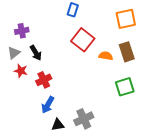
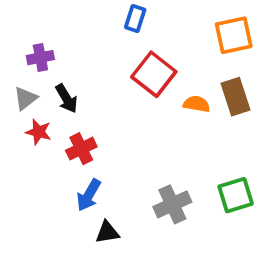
green square: (125, 87) -> (236, 195), moved
gray cross: (84, 119) -> (172, 204), moved

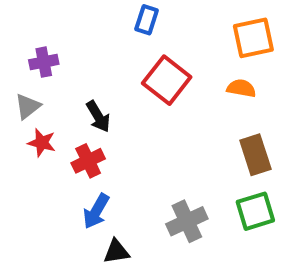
brown rectangle: (236, 97) -> (255, 155), moved
black arrow: (66, 98) -> (98, 116), moved
orange semicircle: (197, 104) -> (241, 88), moved

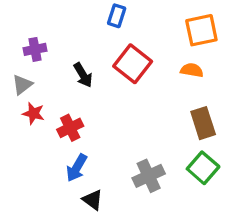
black arrow: (98, 116) -> (83, 75), moved
green square: (255, 211) -> (203, 168), turned -32
black triangle: (116, 252) -> (93, 200), turned 45

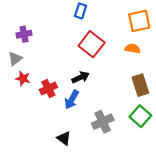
black arrow: (83, 75) -> (81, 77), moved, turned -84
blue arrow: (77, 168) -> (72, 100), moved

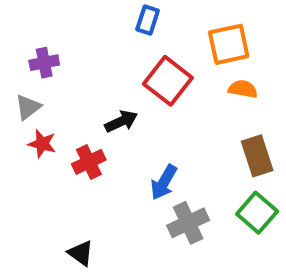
orange square: (139, 21) -> (229, 44), moved
black arrow: (81, 77) -> (121, 121), moved
blue arrow: (72, 100) -> (164, 182), moved
black triangle: (64, 138) -> (81, 253), moved

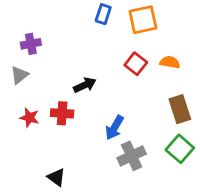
orange square: (229, 44) -> (143, 20), moved
red square: (168, 81) -> (136, 64), moved, size x0.7
red star: (42, 144) -> (29, 118), moved
red cross: (89, 162) -> (62, 113), turned 30

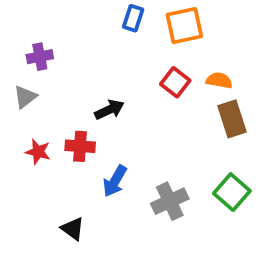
brown rectangle: (180, 109) -> (232, 119), moved
blue arrow: (115, 128) -> (115, 181), moved

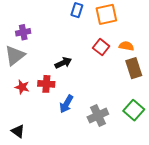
gray triangle: (25, 97) -> (15, 55), size x1.5
black triangle: (73, 229) -> (18, 131), moved

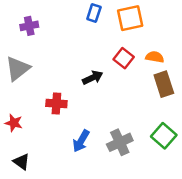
purple cross: (23, 32) -> (29, 26), moved
black arrow: (63, 63) -> (93, 78), moved
red star: (22, 87) -> (14, 123), moved
blue arrow: (66, 104) -> (81, 141), moved

